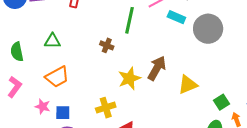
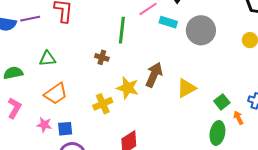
green semicircle: (17, 52) -> (13, 73), turned 96
yellow star: (129, 78) -> (128, 88), turned -30
yellow cross: (106, 108) -> (103, 104), moved

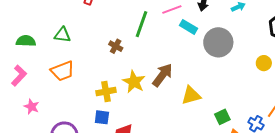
pink star: (44, 125) -> (32, 107), moved
blue square: (65, 129) -> (102, 117), moved

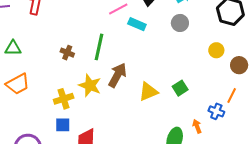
green line: (142, 24) -> (99, 47), moved
gray circle: (218, 42) -> (180, 23), moved, size x0.6
green square: (222, 117) -> (180, 88), moved

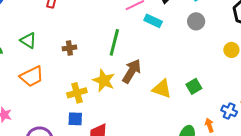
green triangle: (13, 48) -> (28, 40), turned 30
brown cross: (67, 53) -> (69, 48), moved, turned -32
yellow triangle: (148, 92) -> (162, 89), turned 40

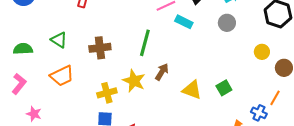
brown cross: (69, 48) -> (100, 48), size x1.5
brown arrow: (132, 71) -> (162, 72), size x0.7

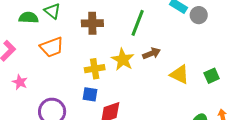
gray circle: (227, 23) -> (199, 15), moved
green semicircle: (23, 49) -> (29, 18), moved
brown arrow: (162, 72) -> (152, 53), turned 30

